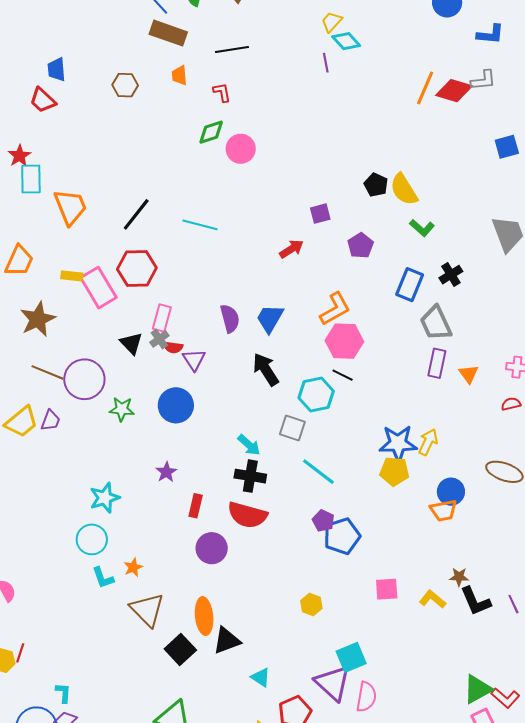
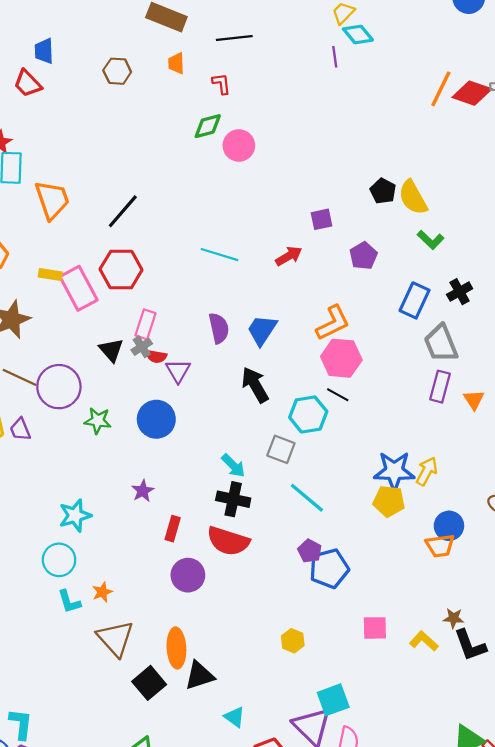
cyan line: (200, 225) -> (220, 255), moved
purple trapezoid: (50, 421) -> (20, 429), turned 135
cyan L-shape: (63, 693) -> (21, 724), size x1.4

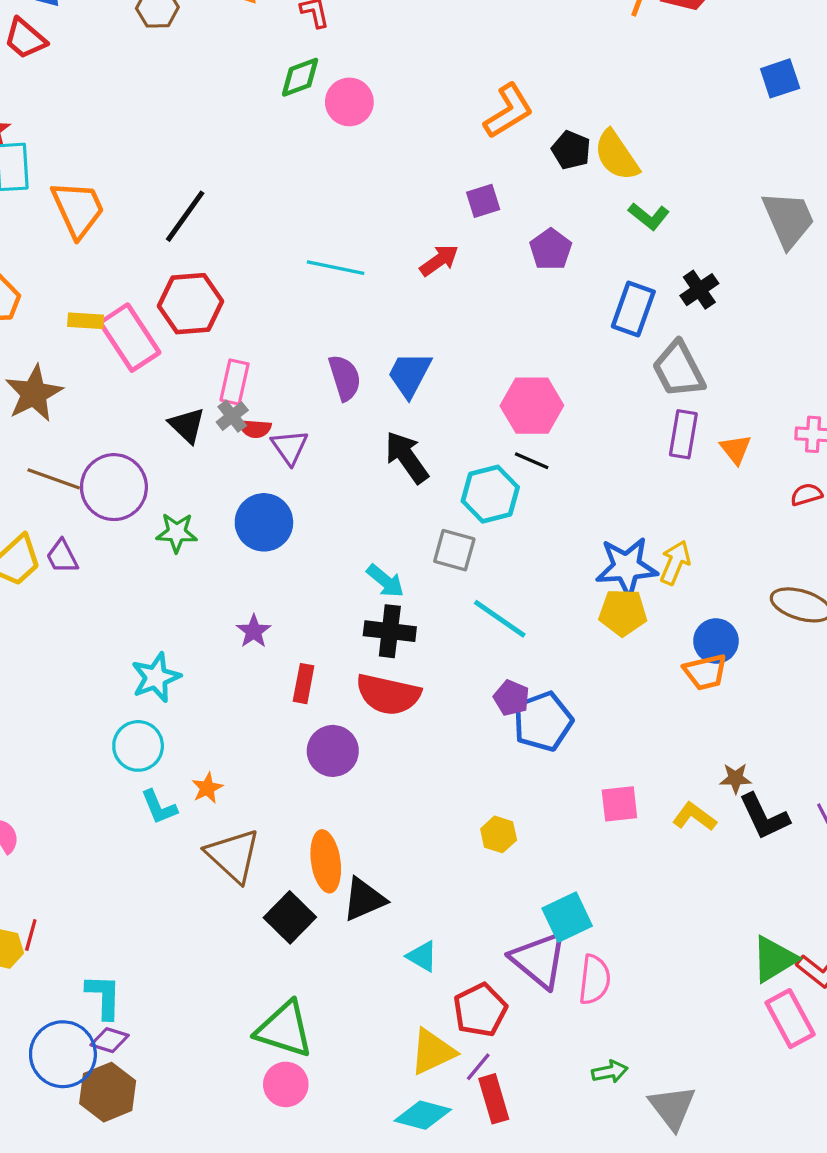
orange L-shape: (333, 323) -> (508, 111), moved

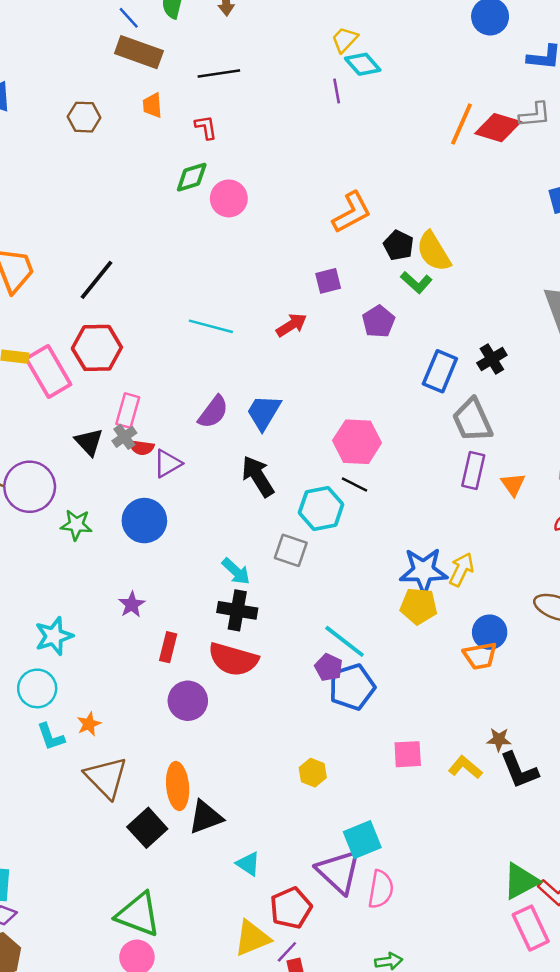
green L-shape: (649, 216) -> (416, 282), moved
purple semicircle: (345, 378) -> (213, 412), turned 51
purple triangle: (290, 447) -> (168, 463), turned 32
cyan line: (500, 619) -> (345, 641), moved

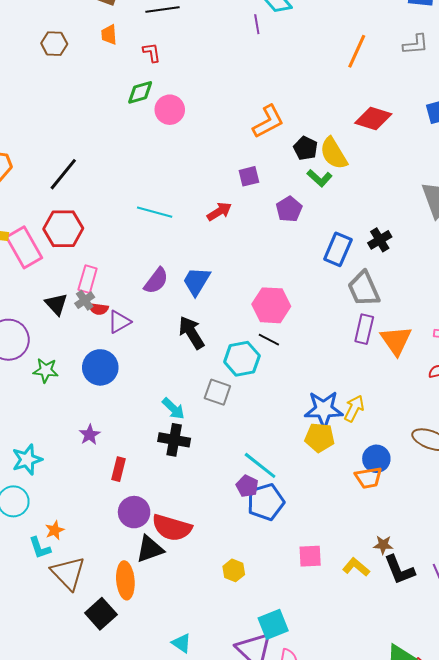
red diamond: (498, 128) -> (373, 118), moved
orange triangle: (513, 484) -> (396, 340), size x1.6
red semicircle: (233, 659) -> (172, 528), moved
cyan L-shape: (51, 737) -> (40, 548), moved
black triangle: (206, 817) -> (150, 549), moved

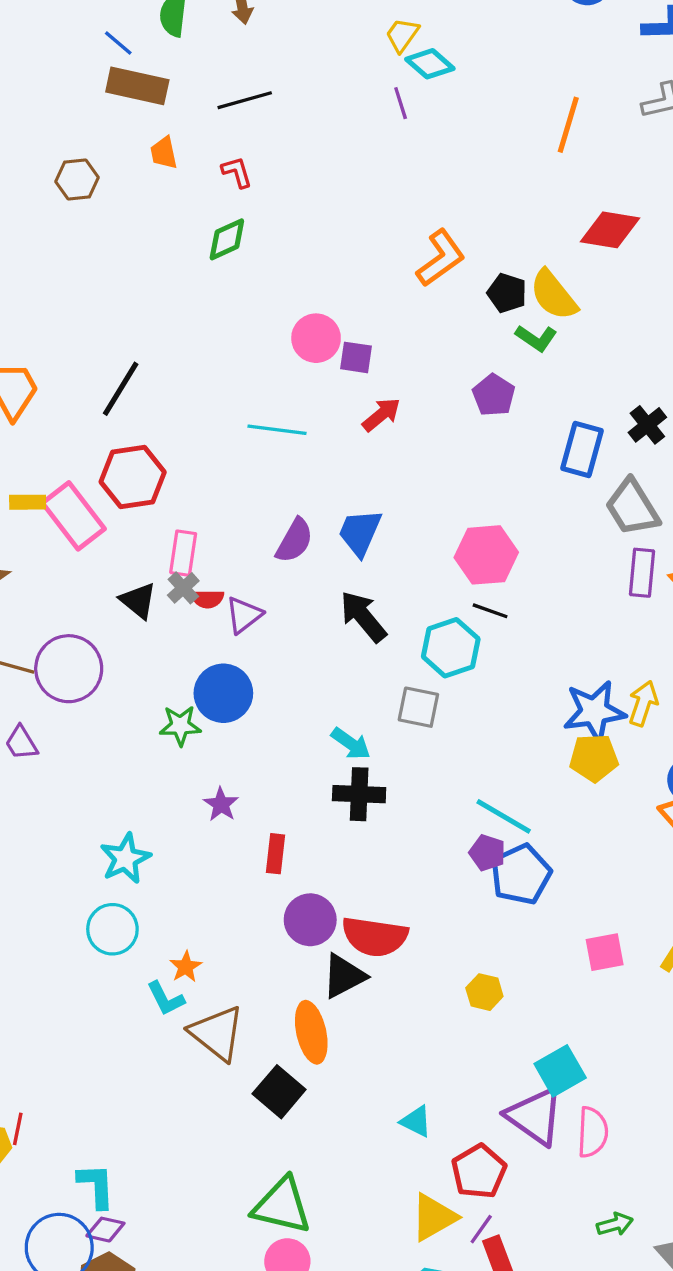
pink circle: (170, 110) -> (316, 338), moved
purple square: (249, 176) -> (356, 357), moved, turned 30
green star: (46, 370) -> (180, 726), moved

